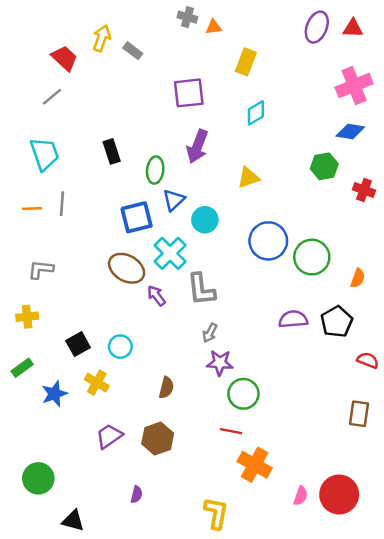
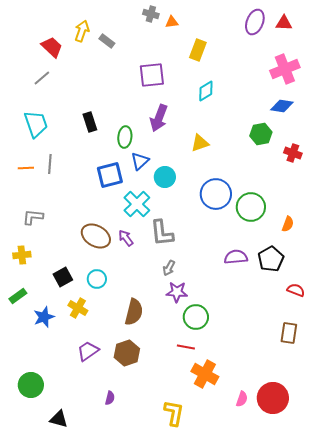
brown ellipse: (127, 268) -> (96, 236), moved
brown semicircle: (166, 388) -> (134, 312), size x1.5

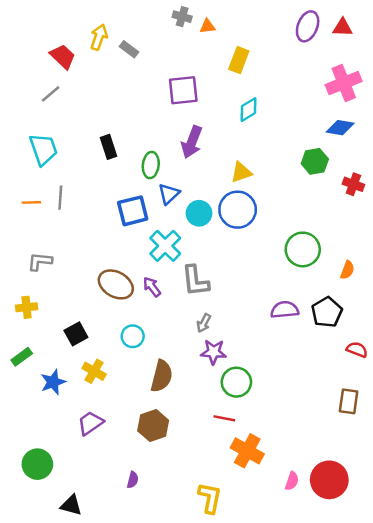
blue circle: (216, 194) -> (238, 210), moved
cyan circle: (97, 279) -> (133, 336), moved
purple trapezoid: (88, 351) -> (90, 423), moved

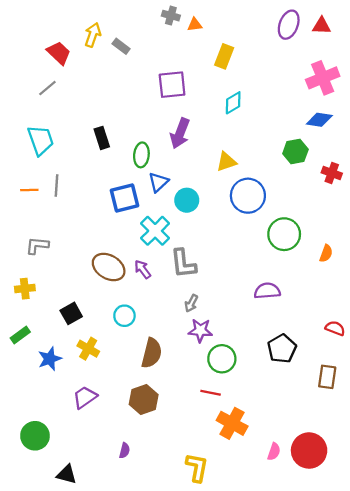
blue circle: (238, 210) -> (248, 196), moved
black pentagon: (327, 312) -> (282, 349), moved

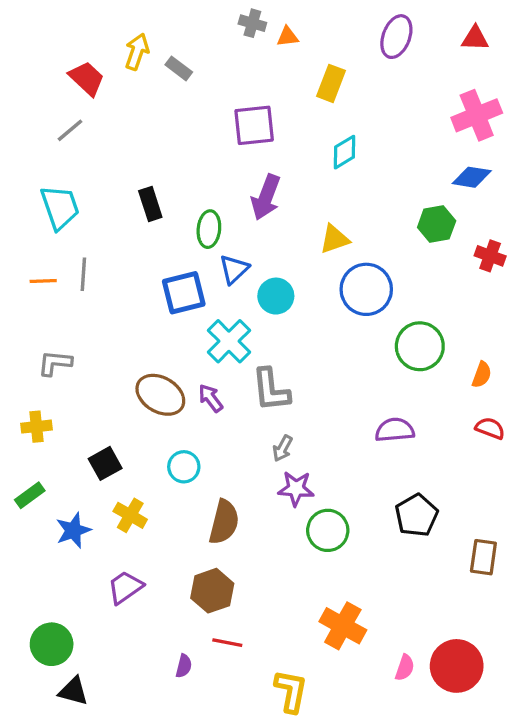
purple ellipse: (289, 25) -> (396, 37), moved
red semicircle: (335, 328) -> (490, 428), moved
red line: (211, 393) -> (227, 643), moved
black triangle: (67, 474) -> (73, 691), moved

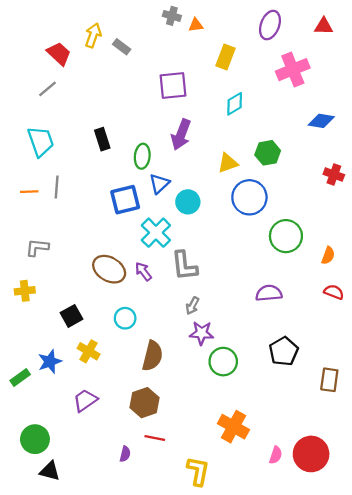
pink cross: (477, 115) -> (293, 70), moved
green hexagon: (437, 224) -> (268, 153), moved
green rectangle: (30, 495) -> (20, 378), moved

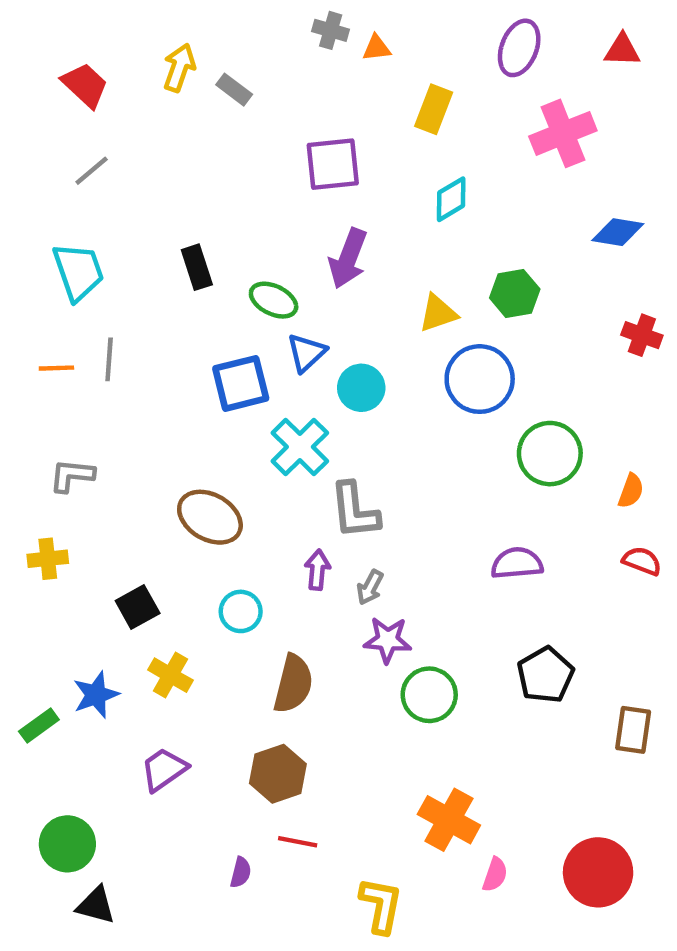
red trapezoid: (59, 54) -> (85, 85), moved
green ellipse: (142, 156) -> (274, 300), turned -70
purple arrow: (143, 271) -> (317, 570), moved, turned 42
pink semicircle: (276, 455) -> (495, 875), moved

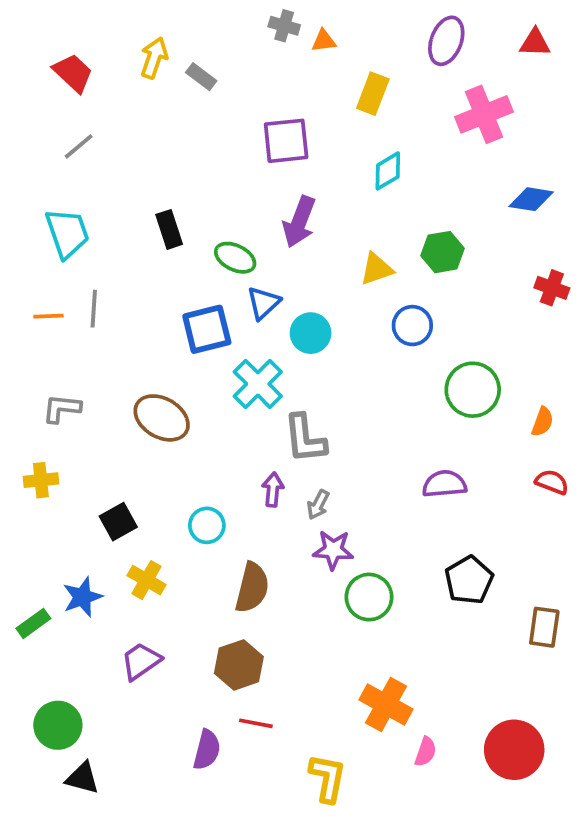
blue circle: (480, 379) -> (412, 326), size x0.7
brown ellipse: (210, 517) -> (162, 418), moved
purple semicircle: (241, 872) -> (207, 750), size x1.5

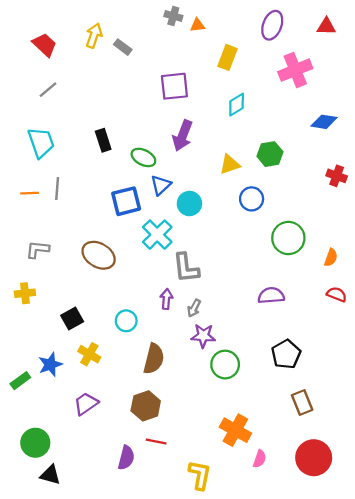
brown rectangle: (544, 627) -> (302, 402), moved, turned -30

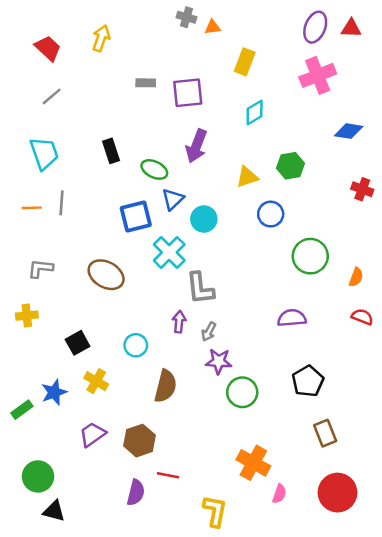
purple ellipse: (272, 25) -> (315, 27), moved
gray rectangle: (123, 47) -> (146, 83), moved, turned -36
brown hexagon: (146, 406) -> (139, 441), moved

